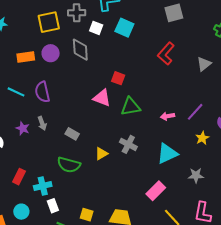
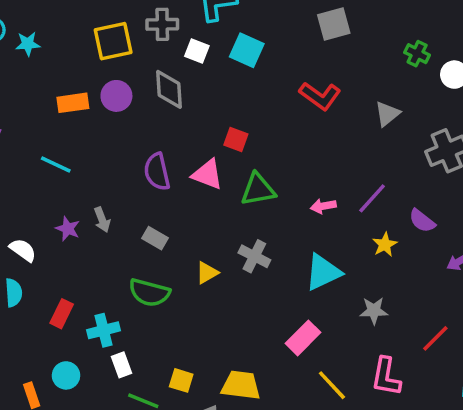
red L-shape: (166, 54) -> (320, 96), turned -95
purple semicircle: (42, 92) -> (157, 172), moved

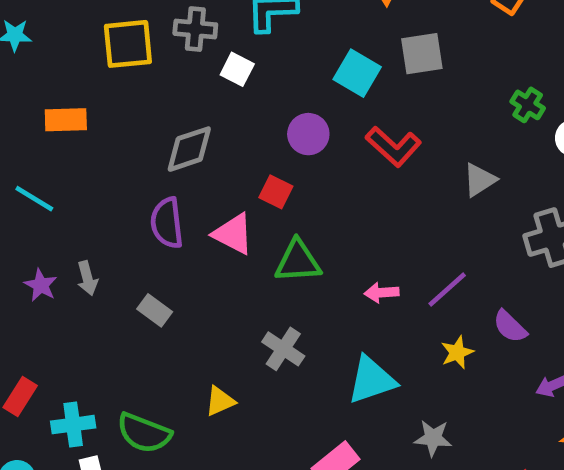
cyan square: (247, 50) -> (357, 73), moved
gray diamond: (169, 89) -> (189, 149), moved, turned 69
purple circle: (116, 96) -> (308, 134), moved
yellow triangle: (207, 273) -> (220, 401), moved
green semicircle: (149, 293) -> (144, 433), moved

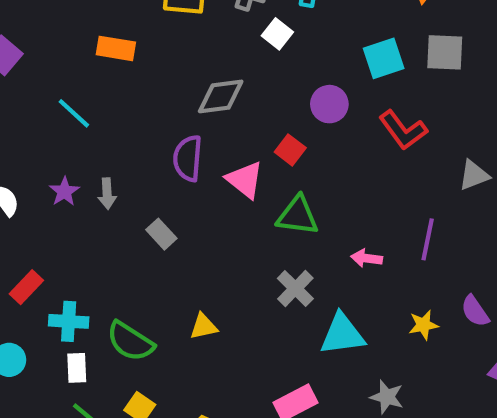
cyan square: (357, 73) -> (384, 58), turned 30
purple line: (447, 290) -> (428, 239), moved, turned -48
gray cross: (283, 349) -> (295, 289), moved

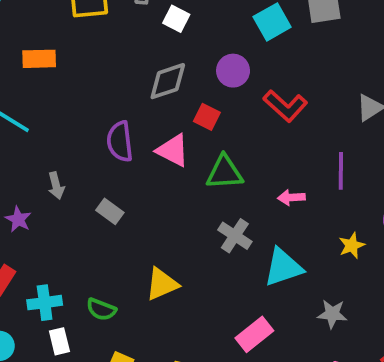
gray diamond: (221, 96) -> (168, 81), moved
red L-shape: (403, 130) -> (285, 106), moved
purple star: (64, 192) -> (18, 219), moved
yellow triangle: (204, 326) -> (162, 284), size x1.4
green semicircle: (130, 341) -> (101, 309), size x0.7

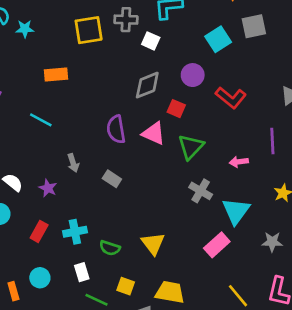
green triangle: (224, 172) -> (191, 147), turned -40
cyan triangle: (283, 267) -> (236, 211), turned -32
yellow triangle: (162, 284) -> (153, 244), moved, turned -40
cyan cross: (45, 303) -> (75, 232), moved
pink rectangle: (254, 334) -> (217, 245), moved

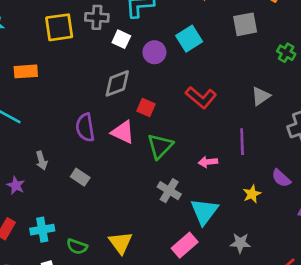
gray square: (254, 26) -> (245, 24), moved
purple circle: (193, 75) -> (154, 52), moved

